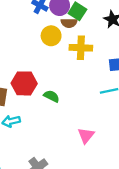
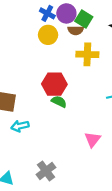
yellow circle: (51, 36) -> (48, 35), moved
red hexagon: (24, 83) -> (54, 84), moved

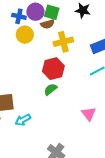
red hexagon: (54, 84) -> (53, 69), moved
green semicircle: (59, 102) -> (50, 89), turned -48

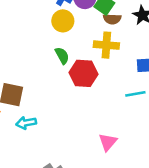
brown semicircle: (47, 24) -> (112, 19), moved
green semicircle: (50, 89) -> (62, 56), moved, turned 80

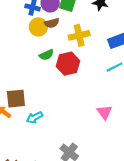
brown semicircle: (112, 19) -> (52, 23), moved
green semicircle: (62, 56) -> (46, 55), turned 112

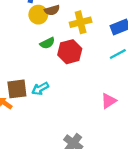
pink triangle: (104, 112) -> (109, 101), turned 35
cyan arrow: (35, 117) -> (40, 89), moved

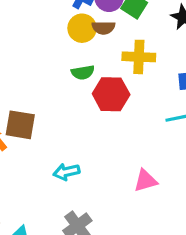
cyan arrow: (40, 89) -> (66, 172), moved

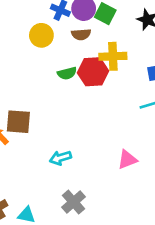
yellow circle: (82, 28) -> (41, 35), moved
red hexagon: (111, 94) -> (93, 72), moved

